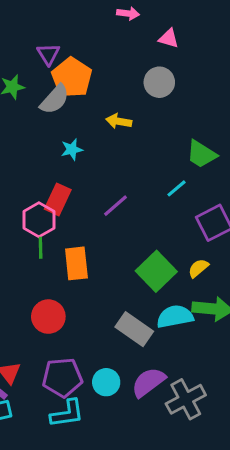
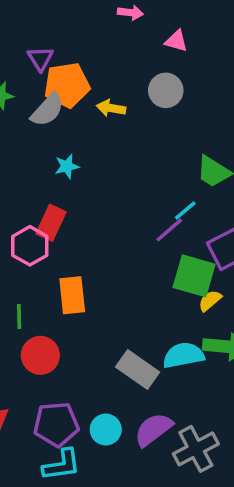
orange pentagon: (72, 78) -> (67, 85), turned 30
yellow arrow: (119, 121) -> (111, 108), moved
purple line: (116, 206) -> (169, 230), moved
green line: (41, 248) -> (19, 316), moved
green square: (156, 271) -> (194, 276), moved, turned -30

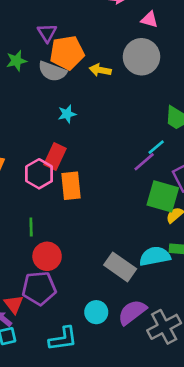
gray circle: (166, 90) -> (141, 57), size x1.4
gray semicircle: (47, 110) -> (52, 71), turned 68
orange rectangle: (72, 295) -> (71, 186), moved
purple pentagon: (56, 424) -> (39, 288), moved

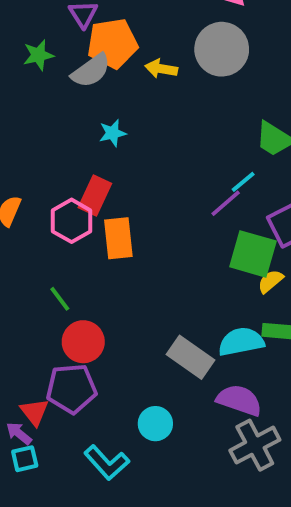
gray semicircle: (52, 71) -> (91, 71), turned -56
green line: (31, 227) -> (60, 299), turned -36
purple semicircle: (132, 312) -> (239, 400), moved, turned 56
cyan L-shape: (63, 339) -> (107, 463), turned 56

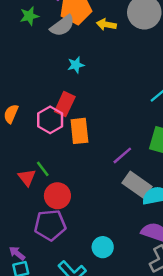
purple line: (226, 203) -> (122, 155), moved
gray rectangle: (190, 357) -> (137, 185), moved
red triangle: (34, 412) -> (27, 177), moved

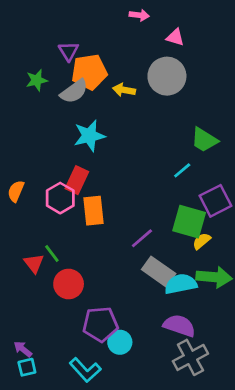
cyan star: (76, 65) -> (89, 136), size x1.6
purple pentagon: (50, 225) -> (100, 324), moved

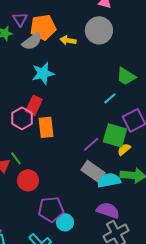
purple triangle: (69, 51) -> (20, 19), moved
purple line: (142, 238) -> (91, 144), moved

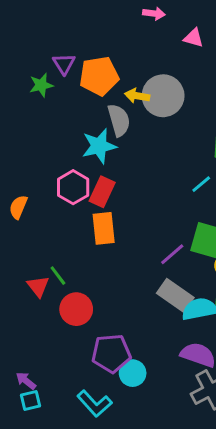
gray circle: (99, 30) -> (163, 96), moved
gray semicircle: (32, 41) -> (119, 120), moved, turned -70
red rectangle: (34, 105) -> (102, 192), moved
pink hexagon: (22, 118) -> (73, 187), moved

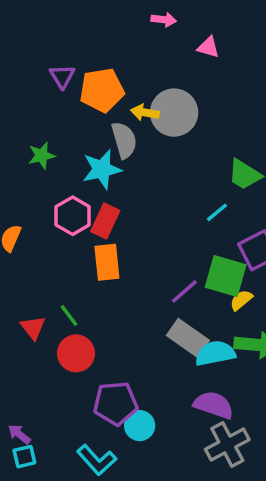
green star: (41, 85) -> (42, 156), moved
green line: (58, 276) -> (69, 316), moved

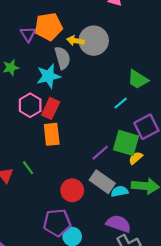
purple triangle: (62, 76) -> (28, 34), moved
red circle: (76, 353) -> (72, 190), moved
cyan semicircle: (215, 353) -> (120, 191), size x0.7

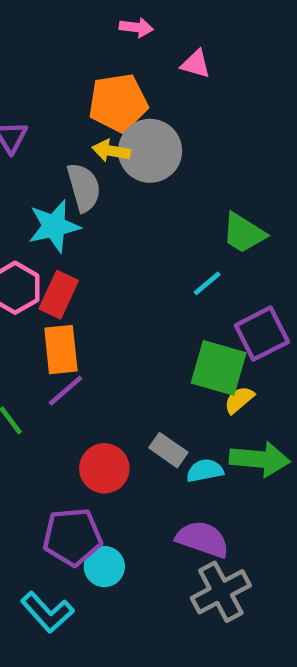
orange pentagon: (48, 27) -> (118, 103), moved
purple line: (100, 153) -> (66, 391), moved
gray rectangle: (102, 182) -> (168, 450), size x0.7

